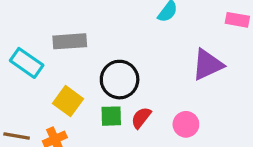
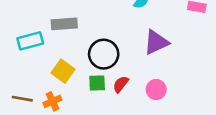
cyan rectangle: (27, 63) -> (30, 41), turned -50
purple triangle: (208, 65) -> (156, 42), moved

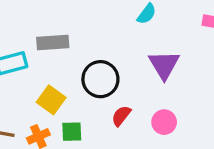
purple triangle: (156, 42) -> (164, 65), turned -36
green square: (97, 83) -> (72, 132), moved

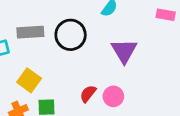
black circle: (100, 79) -> (71, 35), moved
pink circle: (164, 122) -> (113, 96), moved

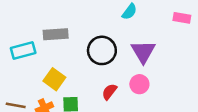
black circle: (71, 35) -> (102, 50), moved
pink circle: (113, 96) -> (139, 84), moved

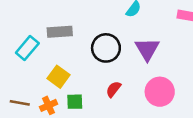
cyan rectangle: (23, 50) -> (27, 48), turned -35
pink circle: (139, 84) -> (160, 92), moved, size x1.5

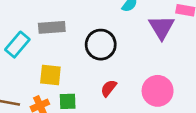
purple triangle: (147, 49) -> (162, 27), moved
yellow square: (58, 77) -> (50, 75), turned -30

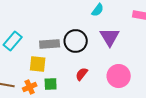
gray rectangle: (52, 27) -> (50, 44), moved
purple triangle: (162, 27) -> (110, 37), moved

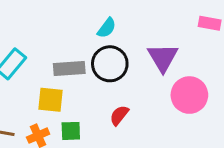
cyan semicircle: (98, 10) -> (107, 28), moved
pink circle: (119, 76) -> (189, 95), moved

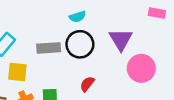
cyan semicircle: (107, 28) -> (78, 17), turned 35
yellow square: (50, 100) -> (17, 72), moved

